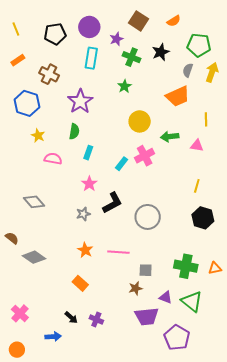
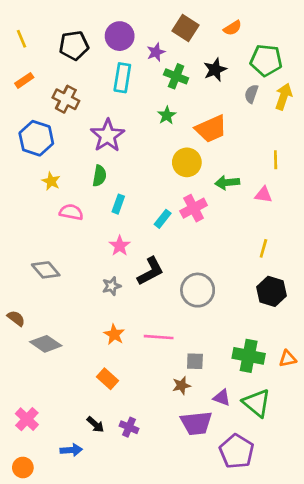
orange trapezoid: (178, 96) -> (211, 129), moved

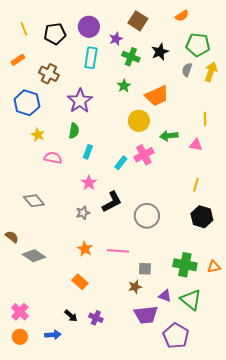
orange semicircle: (233, 28) -> (182, 16), moved
yellow line: (22, 39) -> (24, 29), moved
orange circle: (23, 467) -> (20, 337), moved

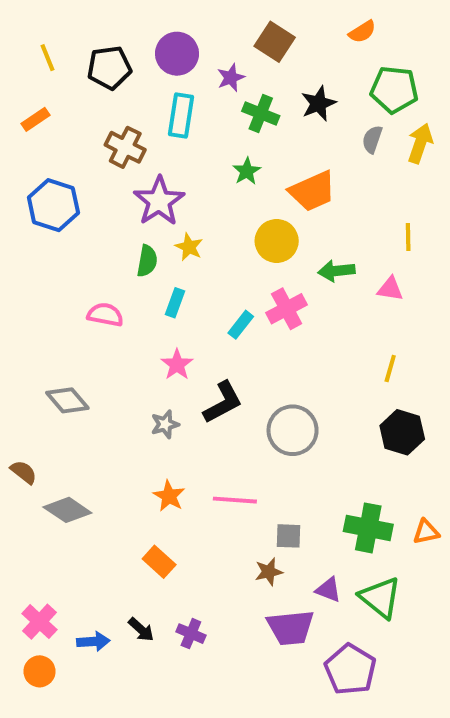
brown cross: (49, 74) -> (125, 147), moved
yellow star: (38, 135) -> (189, 247), moved
blue arrow: (53, 335) -> (93, 642), moved

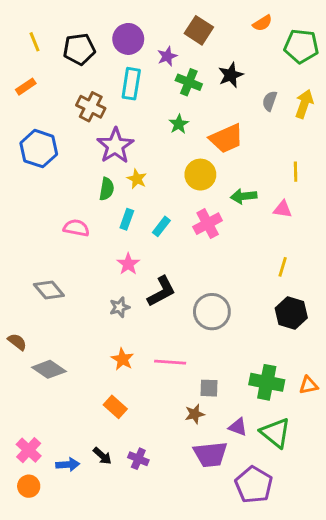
green pentagon: (394, 90) -> (301, 46), moved
cyan rectangle: (241, 325) -> (161, 226), moved

